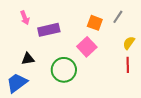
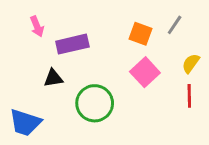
pink square: (87, 47) -> (145, 72), moved
black triangle: (28, 59) -> (53, 78), moved
blue trapezoid: (17, 83) -> (25, 123), turned -125

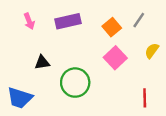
orange square: (140, 34) -> (112, 27), turned 30
purple rectangle: (72, 44) -> (68, 21), moved
red line: (189, 96) -> (145, 98), moved

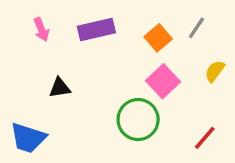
green circle: (75, 83) -> (138, 120), moved
red line: (145, 98) -> (205, 138), turned 42

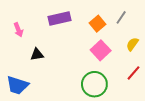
pink arrow: (41, 30) -> (18, 30), moved
green circle: (138, 120) -> (94, 84), moved
red line: (205, 138) -> (133, 73), moved

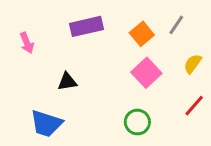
black triangle: (37, 54) -> (67, 82), moved
green circle: (94, 84) -> (137, 122), size x0.7
blue trapezoid: (17, 85) -> (46, 124), moved

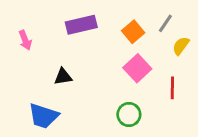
yellow semicircle: (193, 64) -> (181, 46), moved
red line: (194, 106) -> (172, 88), moved, turned -40

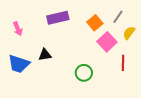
pink square: (137, 68) -> (107, 42), moved
green circle: (129, 115) -> (84, 73), moved
blue trapezoid: (43, 116) -> (19, 64), moved

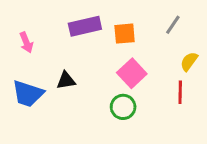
orange square: (95, 23) -> (125, 34), moved, turned 35
yellow semicircle: (129, 33) -> (189, 61), moved
pink square: (107, 42) -> (132, 73), moved

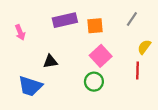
blue trapezoid: (28, 94) -> (30, 86), moved

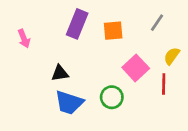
purple rectangle: (65, 20) -> (77, 24), turned -55
pink square: (101, 56) -> (136, 68), moved
blue trapezoid: (30, 86) -> (69, 103), moved

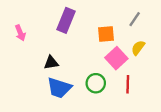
orange square: (113, 31) -> (106, 34), moved
yellow semicircle: (172, 56) -> (138, 48), moved
red line: (164, 84) -> (128, 84), moved

